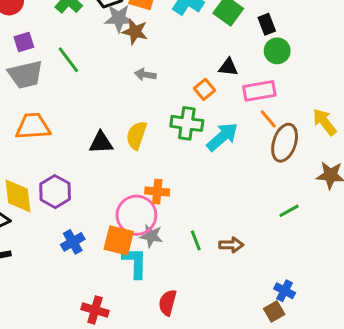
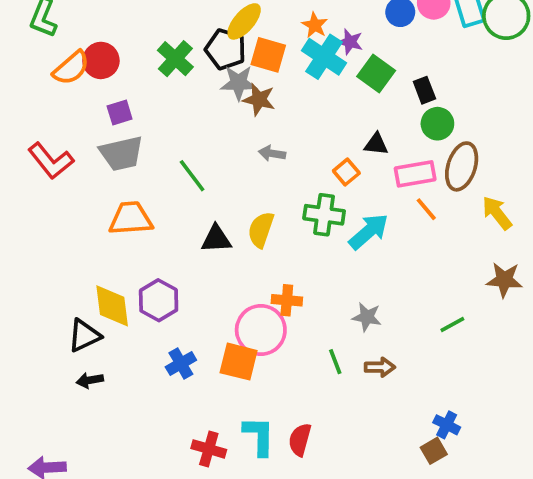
green line: (68, 60) -> (192, 176), moved
brown ellipse: (285, 143) -> (462, 166), moved
gray star: (151, 236) -> (367, 317), moved
cyan L-shape: (135, 263) -> (259, 436), moved

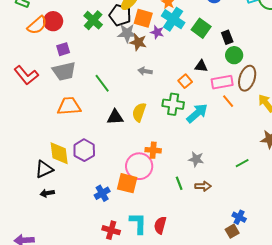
purple star: (350, 42) -> (157, 32), moved
blue cross: (181, 363) -> (102, 193), moved

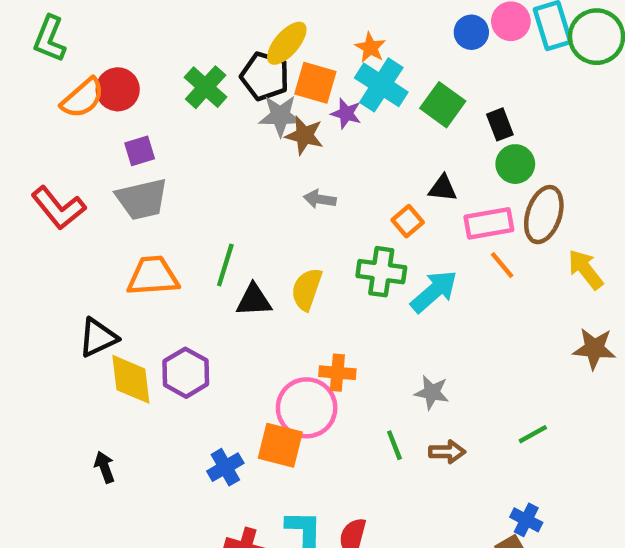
green line: (102, 83) -> (225, 265), moved, turned 54
green line: (242, 163) -> (533, 434), moved
black triangle: (44, 169) -> (98, 338), moved
black arrow: (47, 193) -> (105, 467), turned 80

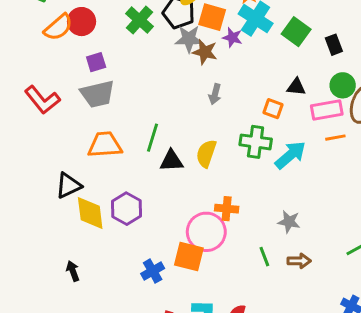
green circle: (515, 164) -> (343, 85), moved
gray arrow: (320, 199) -> (215, 94), turned -84
orange square: (408, 221) -> (273, 109), turned -30
orange line: (502, 265) -> (335, 138), turned -60

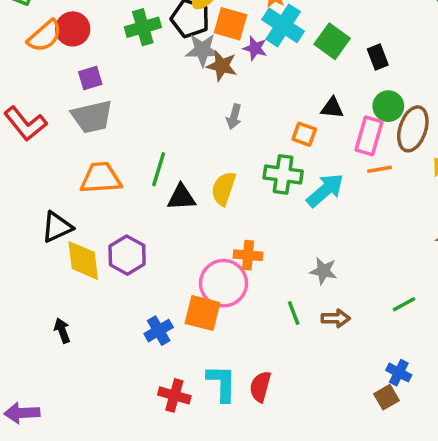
green cross: (140, 20) -> (143, 27), turned 32
pink rectangle: (327, 110) -> (369, 136), turned -64

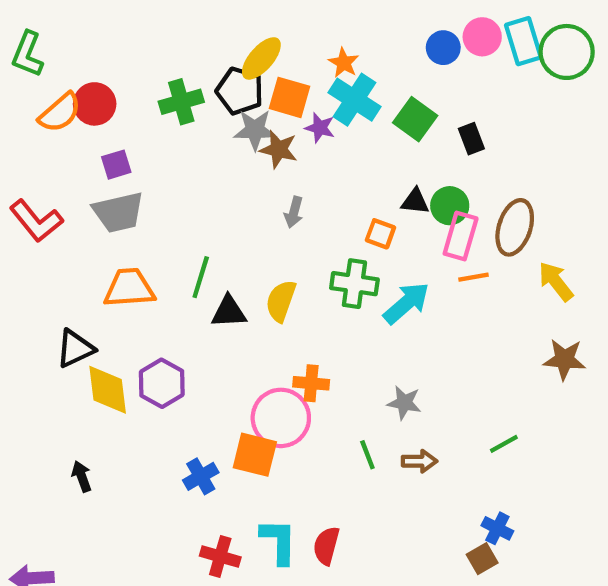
green circle: (388, 106) -> (450, 206), moved

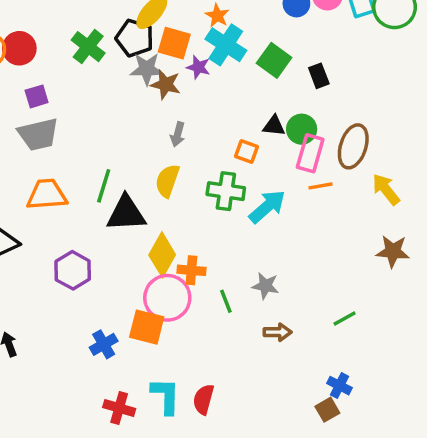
green cross: (181, 102) -> (88, 47), turned -36
yellow semicircle: (281, 301) -> (167, 181), moved
black triangle: (229, 312) -> (126, 213), size x1.4
yellow diamond: (108, 390) -> (162, 255), moved, turned 36
green line: (367, 455) -> (226, 301), moved

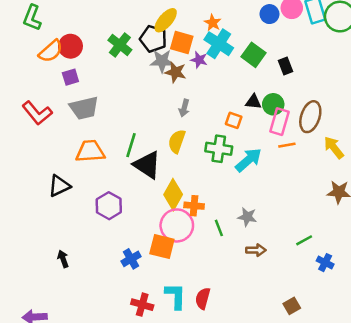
purple square: (37, 96) -> (70, 77), moved
black triangle: (126, 213) -> (147, 165), turned 36
blue cross: (339, 386) -> (325, 263), moved

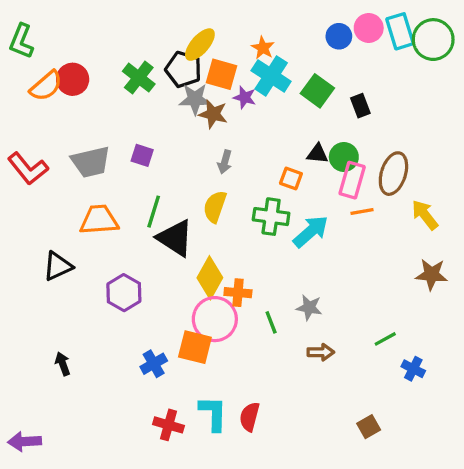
purple square: (70, 77) -> (142, 155), moved, turned 35

